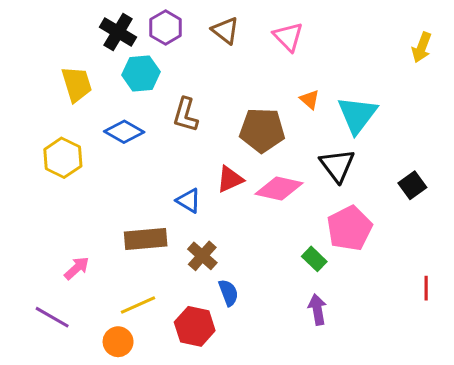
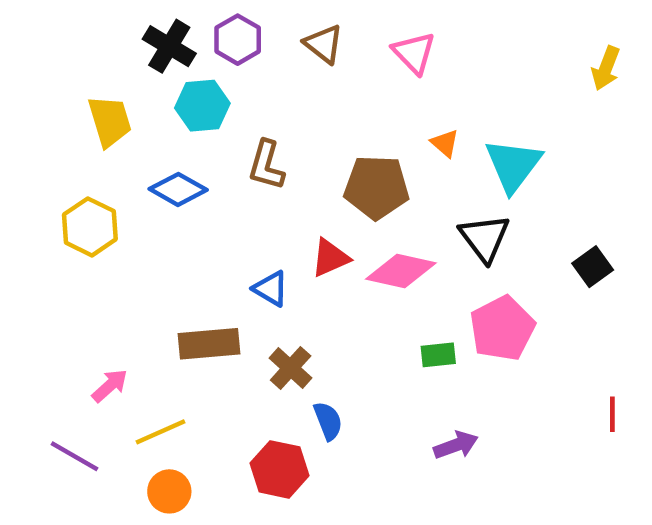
green rectangle: (314, 259) -> (438, 355), moved, turned -50
yellow line: (138, 305) -> (160, 432), moved
purple arrow: (317, 310) -> (456, 445), turned 80

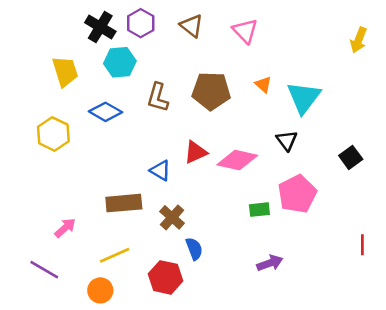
brown pentagon: (377, 187) -> (211, 91), moved
black triangle: (485, 238) -> (287, 140), size x0.7
yellow line: (160, 432) -> (115, 255), moved

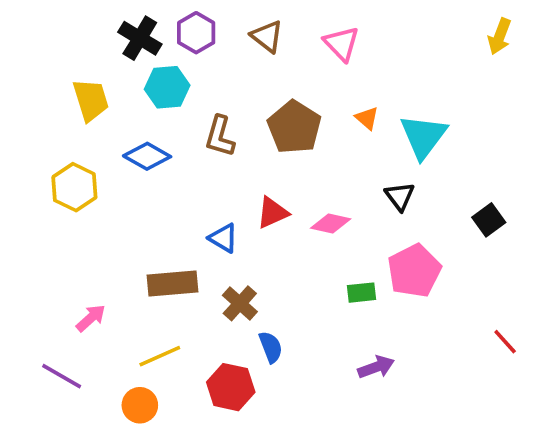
yellow arrow: (359, 40) -> (500, 36), moved
brown pentagon: (211, 91) -> (294, 127), turned 30
pink diamond: (237, 160) -> (331, 224), size x0.7
red line: (362, 245) -> (505, 342), turned -42

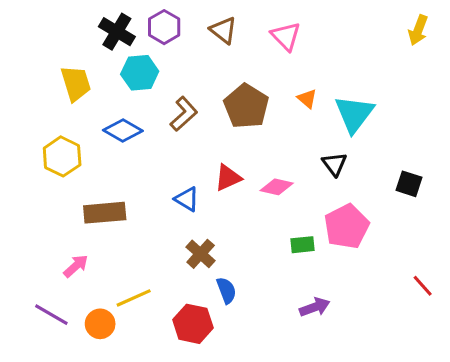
brown L-shape: (220, 136) -> (184, 114), turned -148
black square: (489, 220) -> (409, 184), turned -36
brown rectangle: (173, 283) -> (105, 213), moved
orange circle: (140, 405) -> (100, 324), moved

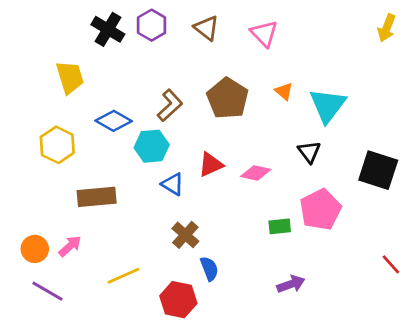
cyan hexagon: (140, 73) -> (152, 146), moved
black square: (409, 184) -> (378, 170), size x1.6
orange circle: (100, 324) -> (35, 249), moved

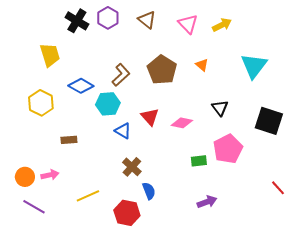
yellow arrow: (387, 28) -> (222, 25), moved, turned -138
cyan triangle: (328, 105) -> (254, 66), moved
red triangle: (211, 164) -> (150, 117), turned -48
brown rectangle: (97, 197) -> (69, 140), size x0.6
pink arrow: (70, 246) -> (50, 175), turned 30

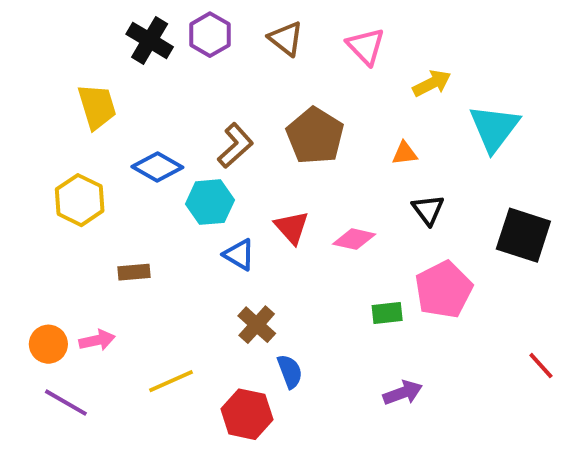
yellow arrow: (222, 25) -> (432, 83), moved
orange triangle: (202, 65) -> (405, 153), moved, turned -48

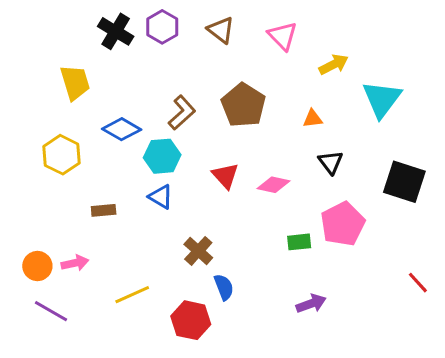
blue triangle: (239, 255) -> (161, 197), moved

